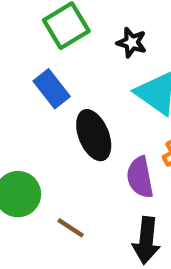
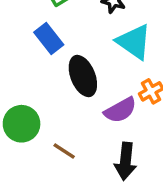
purple semicircle: (140, 177) -> (120, 110), turned -108

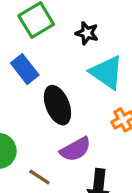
purple semicircle: (120, 110) -> (75, 149), moved

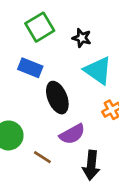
blue rectangle: (25, 69) -> (30, 68), turned -30

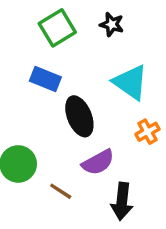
black star: (82, 38) -> (112, 24), moved

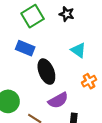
cyan triangle: (130, 82) -> (78, 50), size x0.7

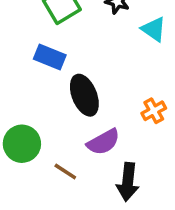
cyan triangle: (78, 50) -> (154, 29), moved

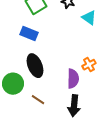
black ellipse: (84, 95) -> (35, 66), moved
purple semicircle: (103, 142) -> (73, 79), moved, turned -60

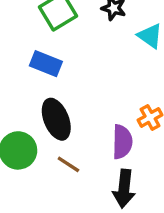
brown line: (38, 100) -> (68, 164), moved

